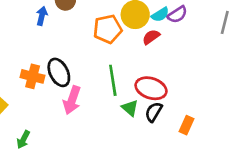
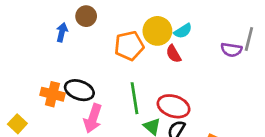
purple semicircle: (177, 15) -> (231, 50), moved, turned 42
red semicircle: (151, 37) -> (174, 54), turned -84
black ellipse: (59, 72) -> (79, 90), turned -44

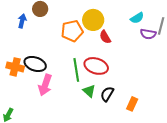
cyan semicircle: (183, 31) -> (137, 18), moved
red ellipse: (174, 106) -> (96, 66), moved

